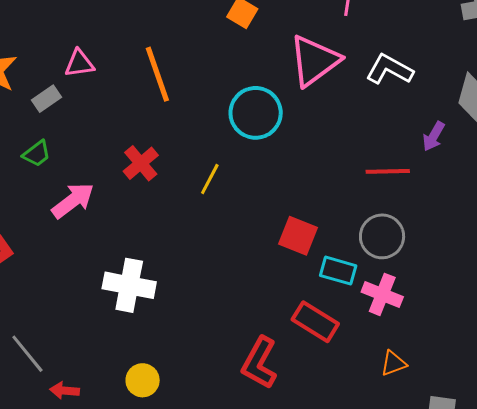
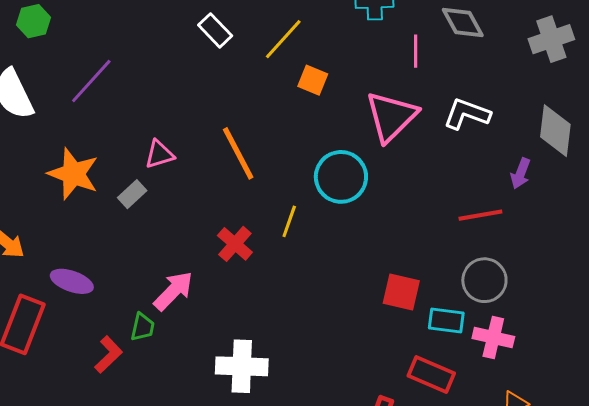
green trapezoid: (37, 154) -> (143, 327), moved, turned -32
yellow line: (210, 179) -> (289, 221), moved

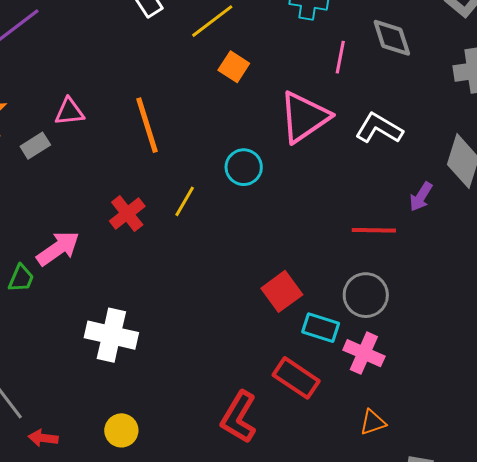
cyan circle: (341, 177) -> (244, 167), size x0.7
red square: (401, 292) -> (282, 291), turned 30

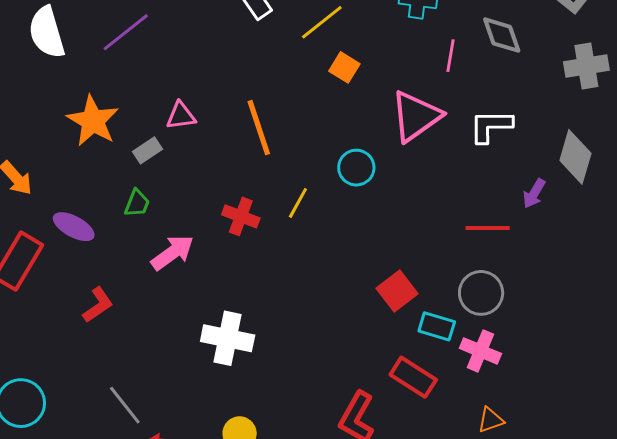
white L-shape: (379, 128) -> (491, 126), turned -30
red cross: (127, 214) -> (241, 216), turned -30
green trapezoid: (21, 278) -> (137, 203), moved

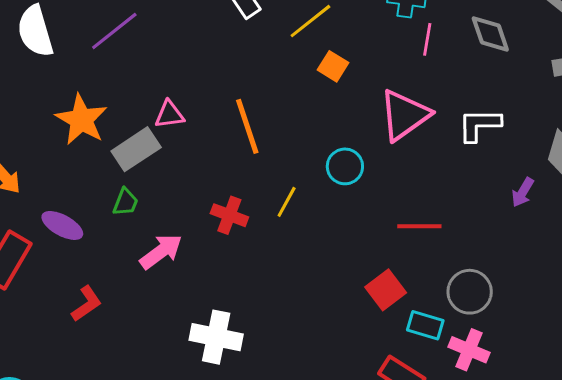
pink line: (451, 56) -> (427, 39), moved
gray rectangle: (148, 150) -> (136, 149), size x1.6
red line: (488, 228) -> (419, 226), moved

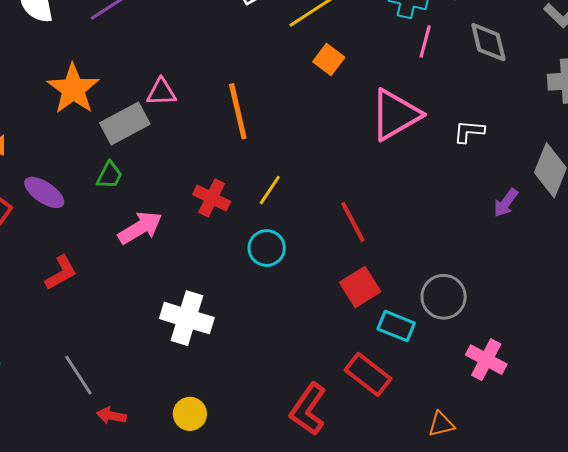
white L-shape: (479, 125) -> (469, 132), size x0.7
cyan circle: (345, 166) -> (267, 248), moved
red line: (419, 226) -> (353, 222), moved, turned 57
pink cross: (469, 350) -> (486, 360), moved

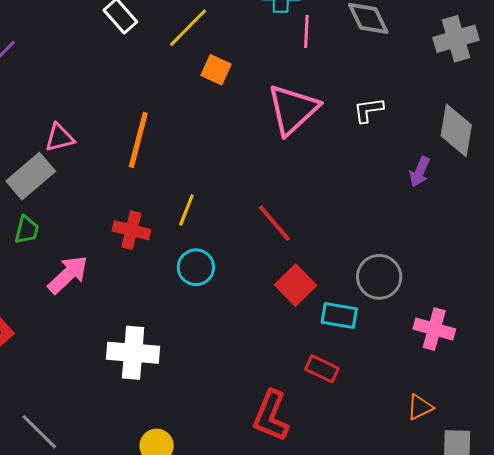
orange line: (238, 111) -> (138, 140), turned 40
red rectangle: (368, 374) -> (322, 369), size x0.7
orange triangle: (441, 424) -> (420, 407), moved

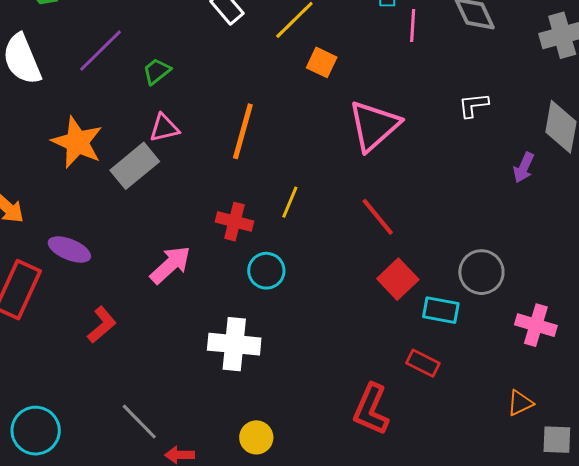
pink triangle: (293, 109) -> (374, 126), moved
green trapezoid: (27, 230) -> (157, 71), moved, turned -144
cyan circle: (196, 267) -> (266, 271), moved

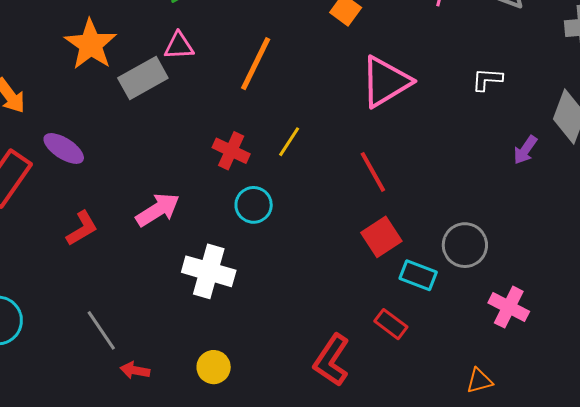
pink arrow: (170, 265) -> (158, 210), moved

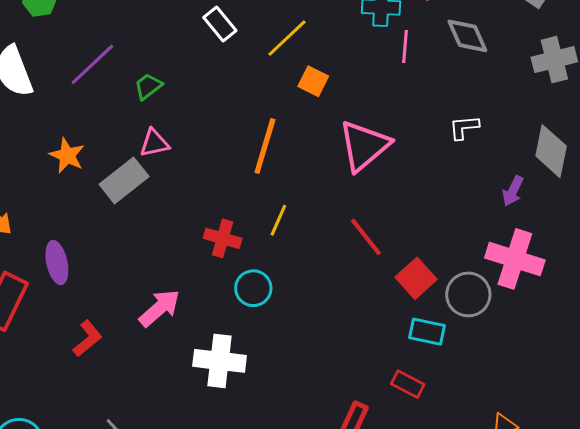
orange star: (91, 44) -> (67, 156), size x0.7
orange line: (256, 64) -> (265, 146), moved
purple ellipse: (64, 148) -> (57, 263), turned 54
red square: (381, 237) -> (416, 278), moved
pink cross: (509, 307) -> (515, 259), moved, size x1.4

